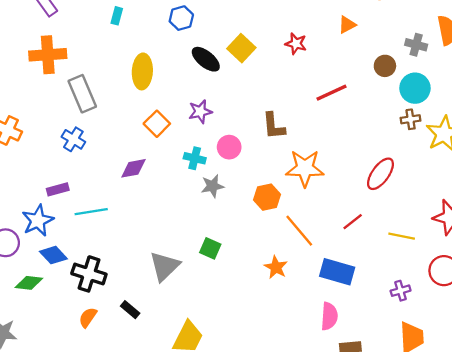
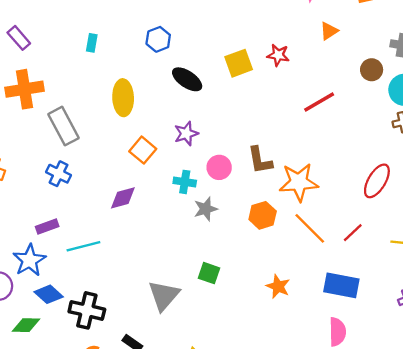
yellow square: (241, 48) -> (239, 63), moved, turned 32
brown L-shape: (274, 126) -> (260, 160), moved
orange line: (299, 231) -> (310, 228), moved

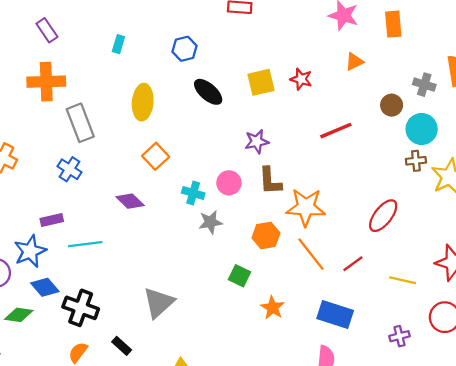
purple star: (186, 133) -> (257, 142), moved
purple diamond: (123, 198) -> (130, 201), turned 52
green square: (209, 273) -> (239, 276), moved

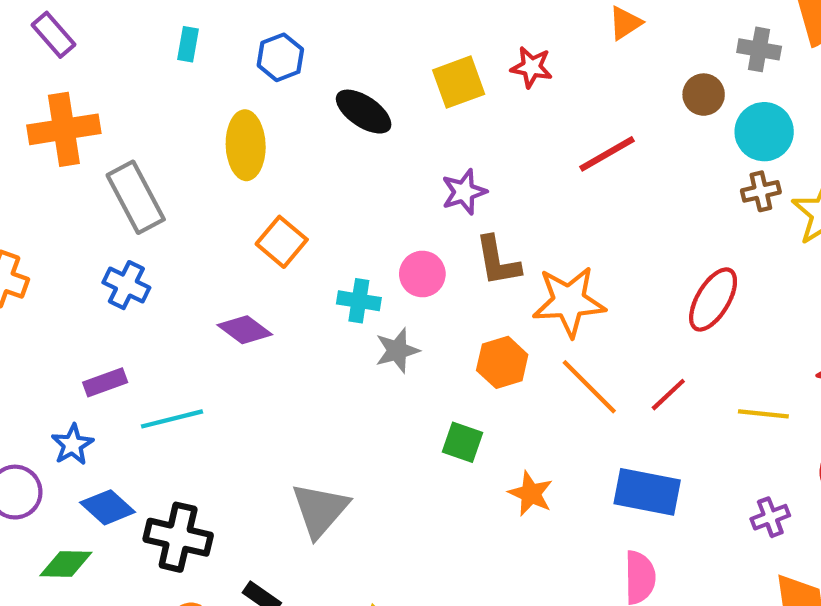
blue hexagon: (185, 49) -> (280, 57), moved
blue star: (30, 251) -> (72, 445), size x0.7

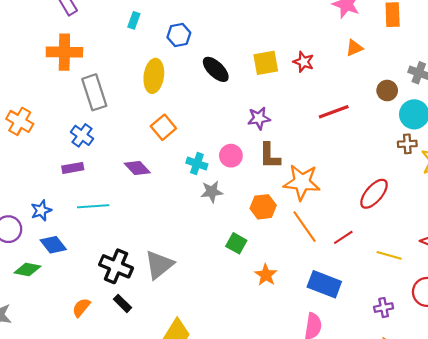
purple rectangle: (105, 382) -> (73, 168), moved
black cross: (178, 537) -> (116, 266), moved

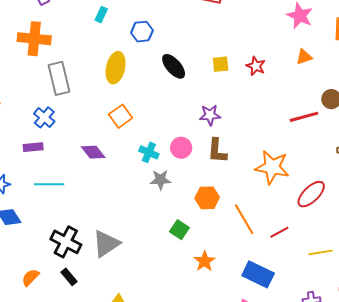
yellow square: (266, 63) -> (221, 64), size x0.7
red line: (334, 112) -> (304, 117), moved
orange star: (302, 182) -> (272, 167), moved
yellow line: (389, 255) -> (321, 252), turned -30

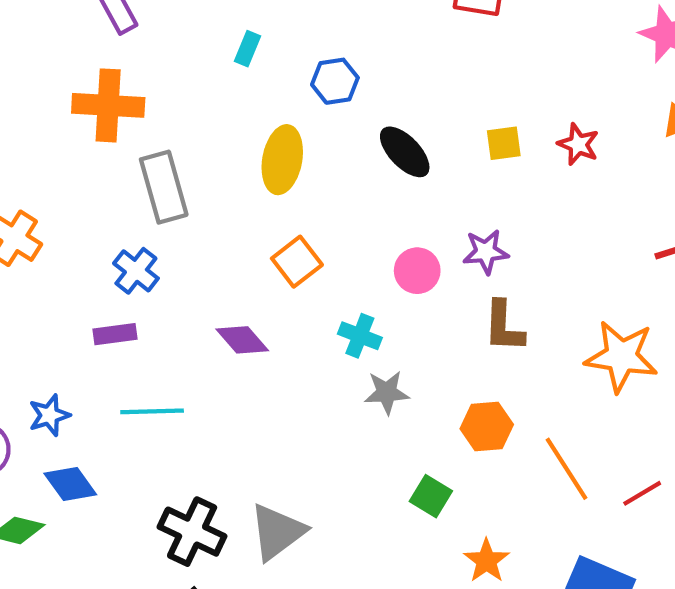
pink circle: (181, 148) -> (417, 271), moved

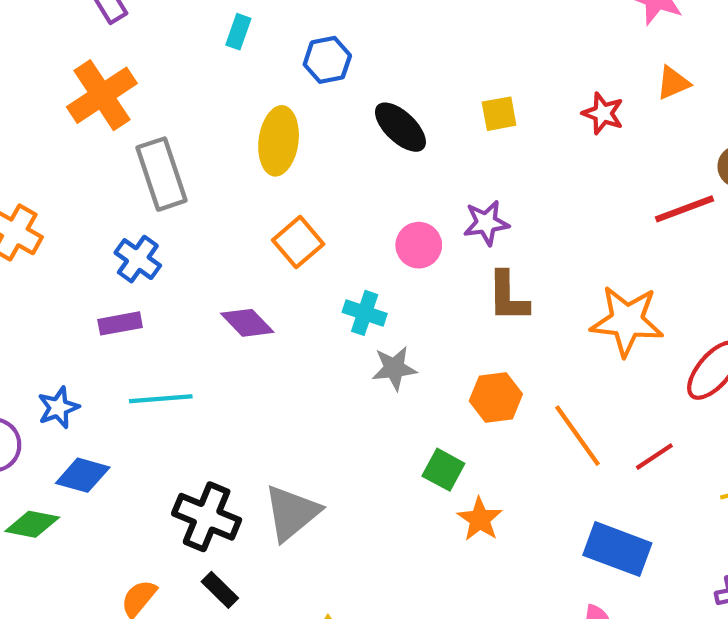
orange cross: (108, 105) -> (102, 95), turned -34
red star: (578, 144) -> (603, 113), moved
blue diamond: (70, 484) -> (83, 475), turned -36
orange star: (487, 561) -> (480, 519), moved

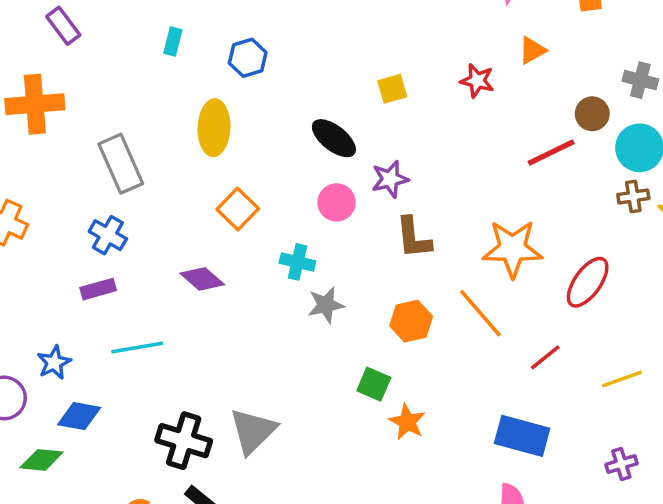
orange cross: (102, 95) -> (35, 104), moved, turned 34
black ellipse: (400, 127) -> (334, 138), moved
orange line: (578, 436) -> (480, 313), moved

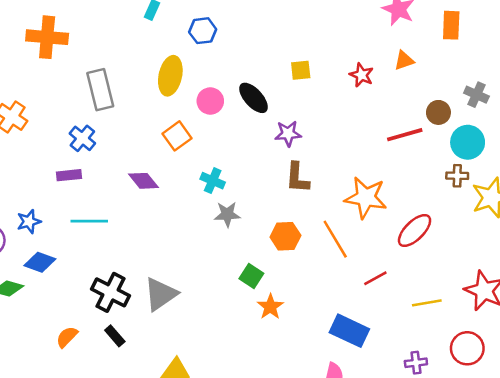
pink circle: (337, 202) -> (210, 101), moved

